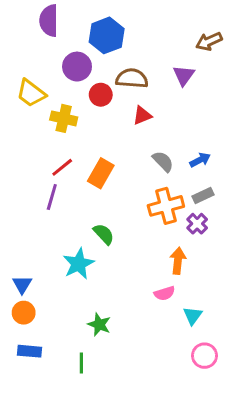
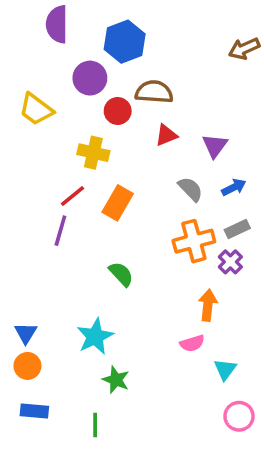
purple triangle: (184, 75) -> (215, 146), moved
yellow cross: (64, 118) -> (93, 153), moved
cyan star: (78, 264) -> (95, 336), moved

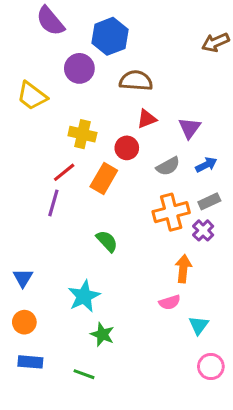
purple semicircle: (57, 24) -> (50, 21), turned -40
red circle: (118, 111) -> (127, 148), moved
gray semicircle: (190, 189) -> (168, 166), turned 105
blue triangle: (26, 333) -> (23, 278), moved
green line: (95, 425) -> (84, 374), turned -70

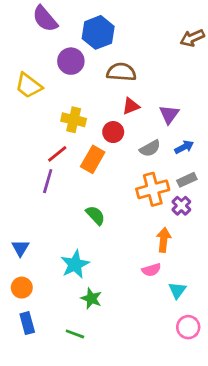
blue rectangle: (30, 362) -> (27, 323), turned 70

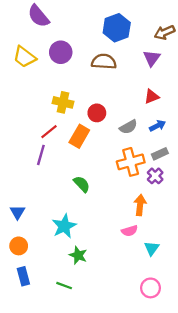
blue hexagon: (98, 32) -> (117, 28), moved
yellow trapezoid: (29, 86) -> (24, 57), moved
red triangle: (131, 106) -> (152, 97), moved
purple triangle: (169, 114) -> (152, 58), moved
pink circle: (188, 327) -> (151, 288), moved

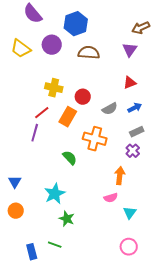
blue hexagon: (117, 28) -> (76, 24), moved
orange cross: (131, 162) -> (95, 139), moved, turned 30
blue rectangle: (23, 276) -> (32, 252), moved

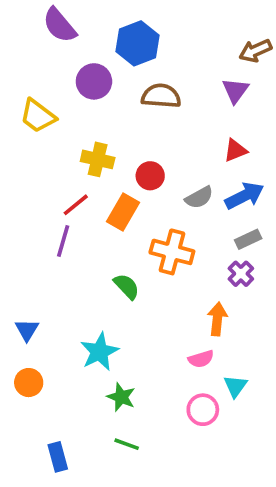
yellow trapezoid: (21, 49) -> (38, 116), moved
blue arrow: (135, 108) -> (244, 196), size x1.5
green line: (55, 245) -> (127, 444), moved
pink circle: (129, 247) -> (203, 410), moved

